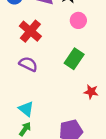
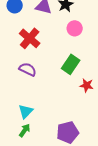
red star: (91, 92) -> (87, 85), moved
cyan triangle: (26, 109) -> (26, 111), turned 35

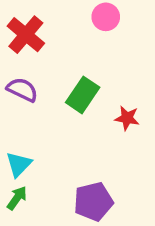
green rectangle: (71, 64) -> (83, 95), moved

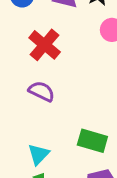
green rectangle: (83, 95) -> (92, 141), moved, turned 72

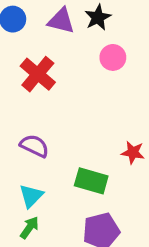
purple semicircle: (42, 91) -> (34, 146), moved

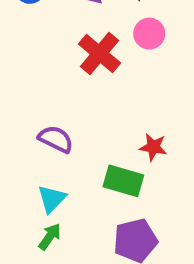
red cross: (38, 74) -> (100, 53), moved
red star: (133, 153) -> (153, 147), moved

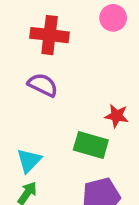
red cross: (100, 53) -> (50, 35), moved, turned -33
purple semicircle: (56, 139) -> (43, 85), moved

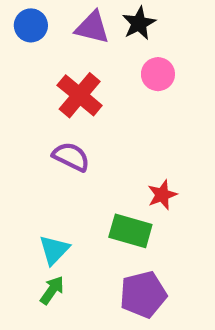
red cross: (50, 35) -> (80, 95), turned 33
red star: (117, 116) -> (162, 195), turned -30

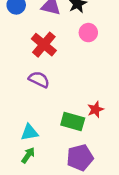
red star: (162, 195) -> (96, 109), moved
cyan triangle: (54, 250) -> (29, 132), turned 36

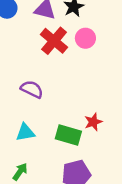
red cross: (44, 45) -> (54, 41), moved
cyan triangle: (29, 132) -> (25, 132), moved

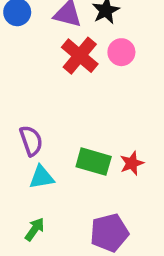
purple semicircle: (32, 89) -> (31, 141), moved, turned 45
green rectangle: (68, 135) -> (94, 162), moved

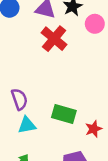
pink circle: (121, 52) -> (95, 24), moved
red star: (132, 163) -> (94, 129), moved

